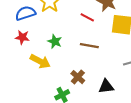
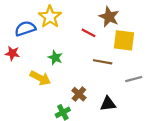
red star: (22, 37) -> (12, 53), moved
brown line: (89, 46) -> (103, 62), moved

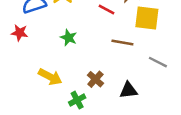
yellow arrow: (40, 78) -> (50, 77), moved
gray line: (134, 79) -> (158, 62), turned 42

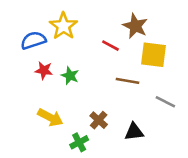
red star: (20, 33) -> (44, 70), moved

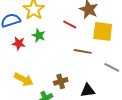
green star: (70, 76) -> (39, 35), moved
brown cross: (99, 120) -> (61, 81), turned 32

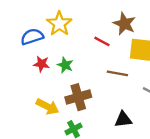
green star: (39, 35) -> (65, 65), moved
brown cross: (61, 81) -> (78, 97), moved, size x1.5

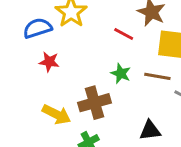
green star: (65, 65) -> (121, 73), moved
brown line: (117, 73) -> (157, 76), moved

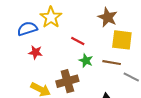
red line: (124, 34) -> (78, 41), moved

